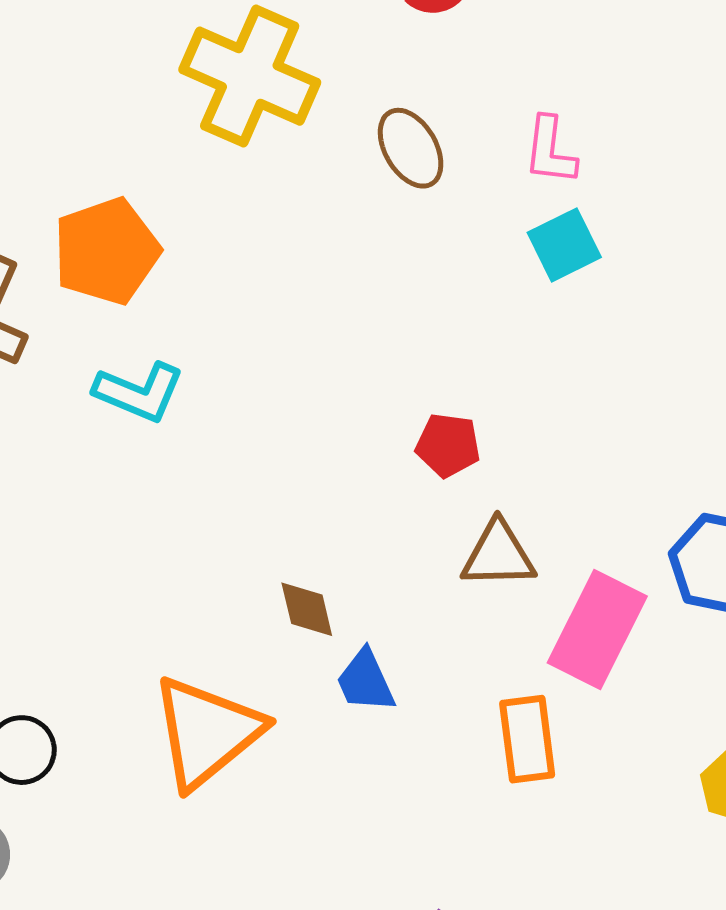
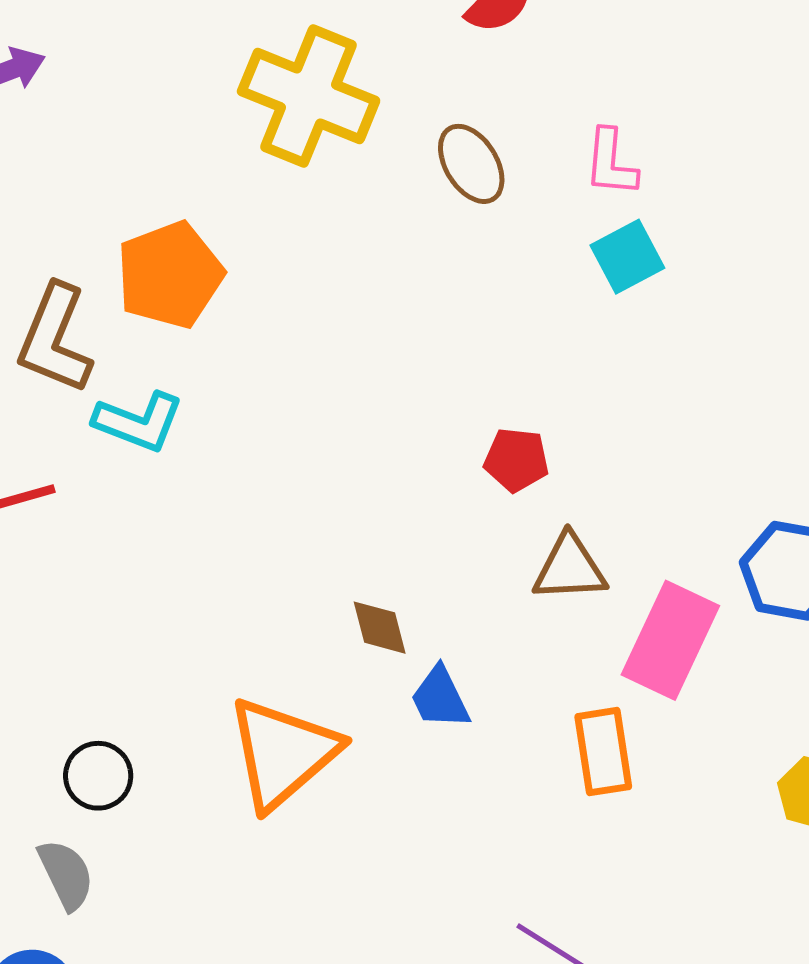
cyan L-shape: (139, 392) -> (139, 422), moved

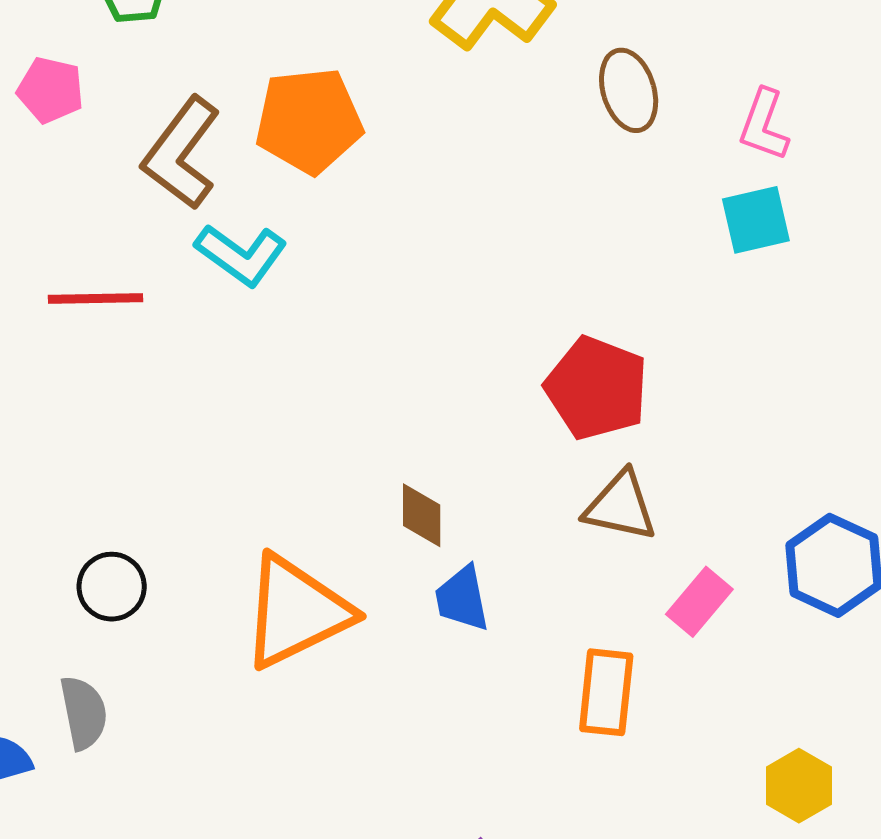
red pentagon: (516, 460) -> (597, 388), size x1.6
pink rectangle: (670, 640) -> (699, 602), size x0.6
gray semicircle: (66, 874) -> (84, 713), moved

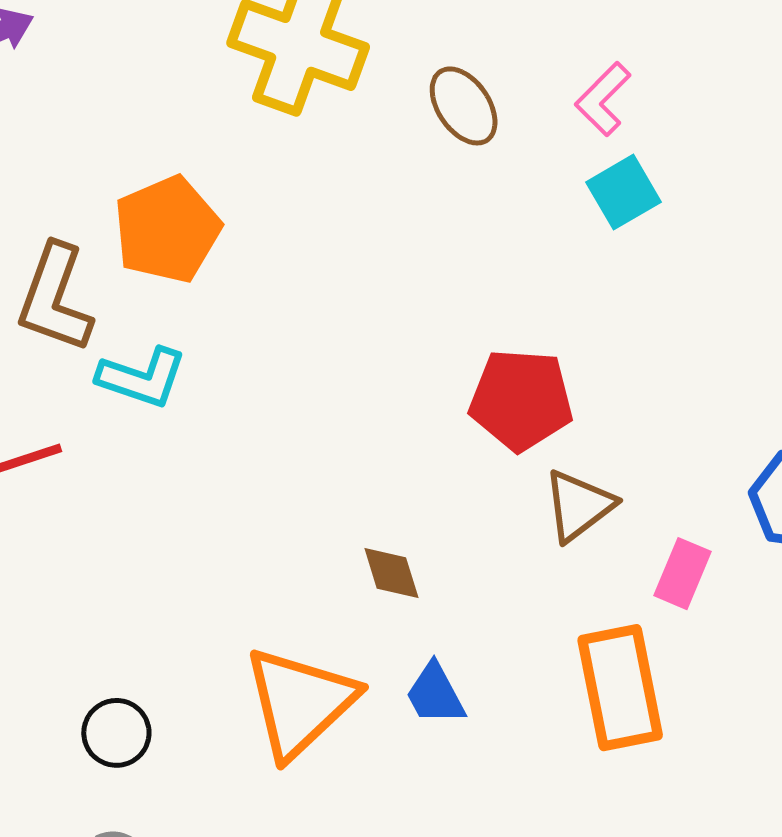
pink L-shape: (764, 125) -> (603, 99), turned 42
brown triangle: (620, 506) -> (579, 506), turned -32
blue trapezoid: (462, 599) -> (435, 694), moved
orange rectangle: (606, 692) -> (620, 688), size x1.4

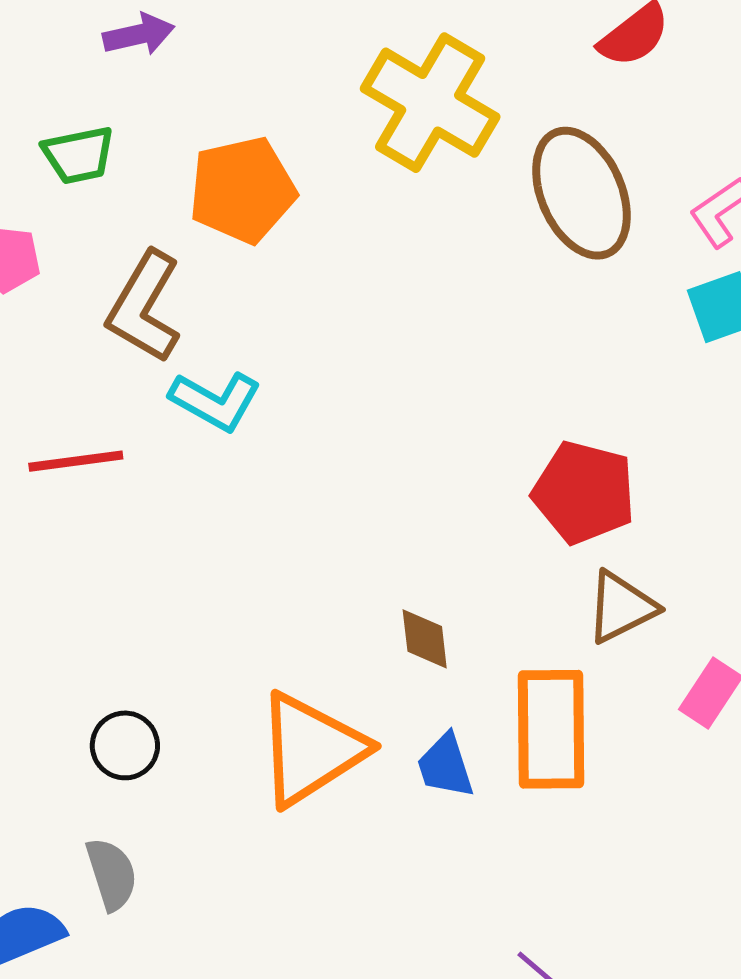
brown ellipse: (464, 106) -> (581, 193), size x1.6
orange pentagon: (167, 230) -> (242, 190), moved
orange rectangle: (620, 688) -> (551, 729), moved

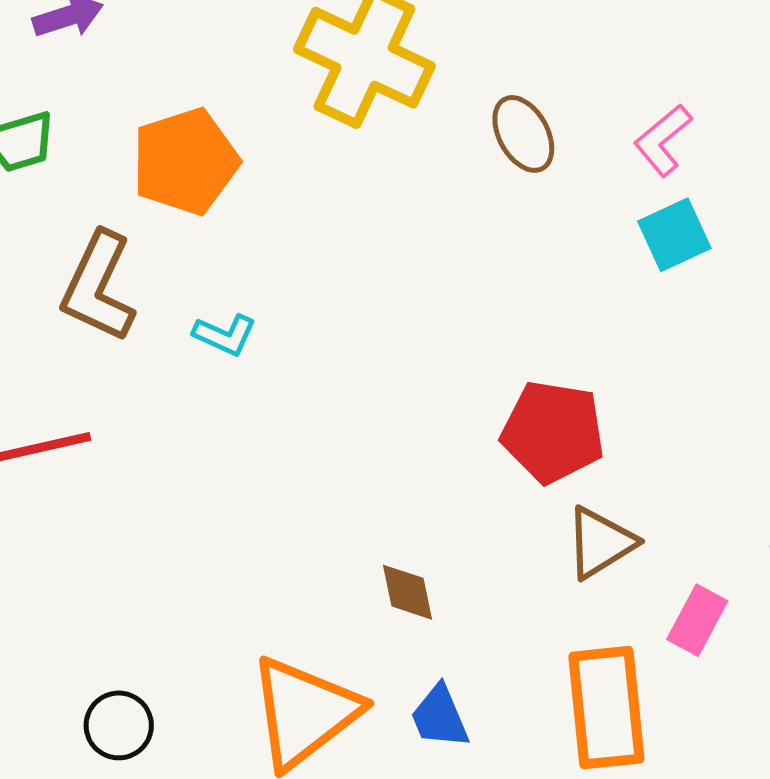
brown ellipse: (581, 193) -> (523, 134), size x0.6
cyan L-shape: (215, 401) -> (225, 335), moved, size x0.7
orange rectangle: (551, 729) -> (606, 708), moved

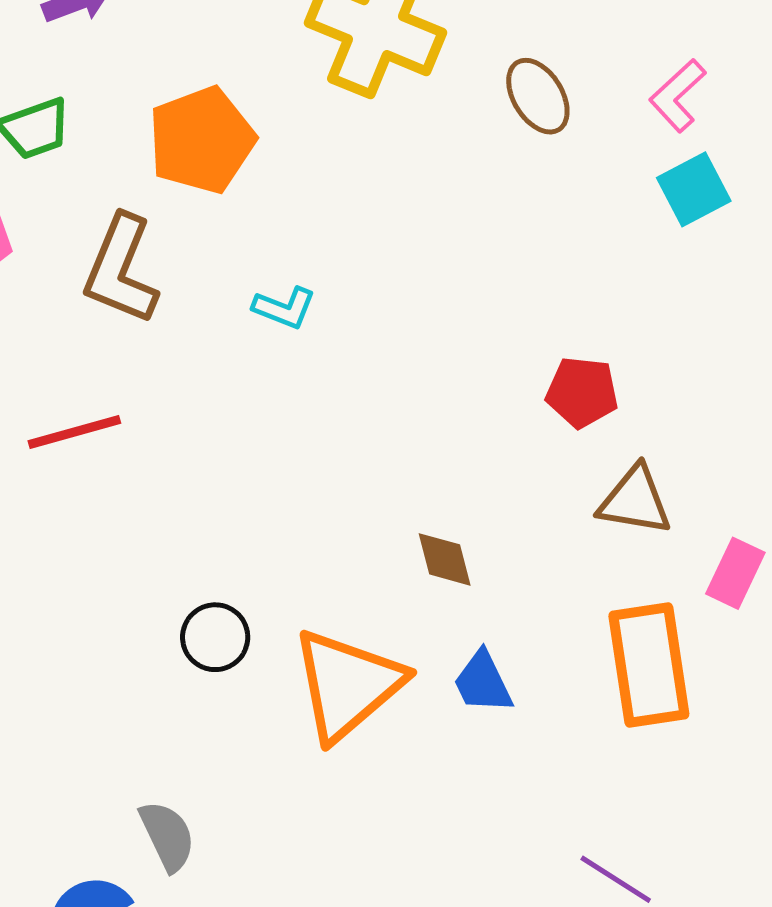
cyan L-shape: (225, 335) -> (284, 308), moved
red pentagon: (553, 432) -> (582, 392), size x0.7
brown triangle: (600, 543) -> (635, 501), turned 44
black circle: (119, 725) -> (215, 637), moved

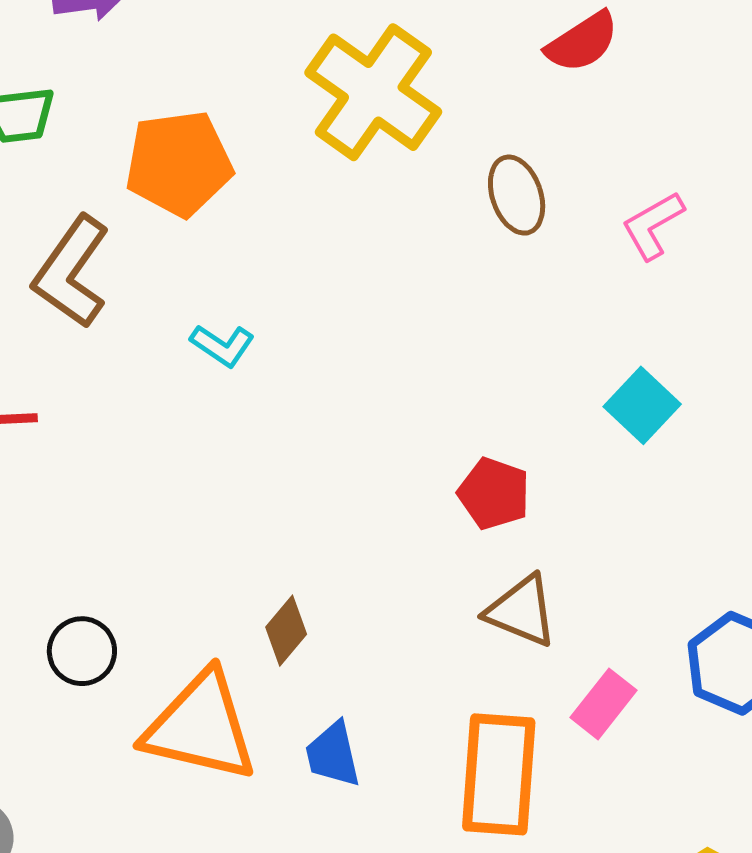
cyan square: (694, 189) -> (642, 405), moved, turned -32
brown diamond: (445, 559) -> (286, 631), moved, turned 42
orange triangle: (347, 685) -> (200, 727), turned 41

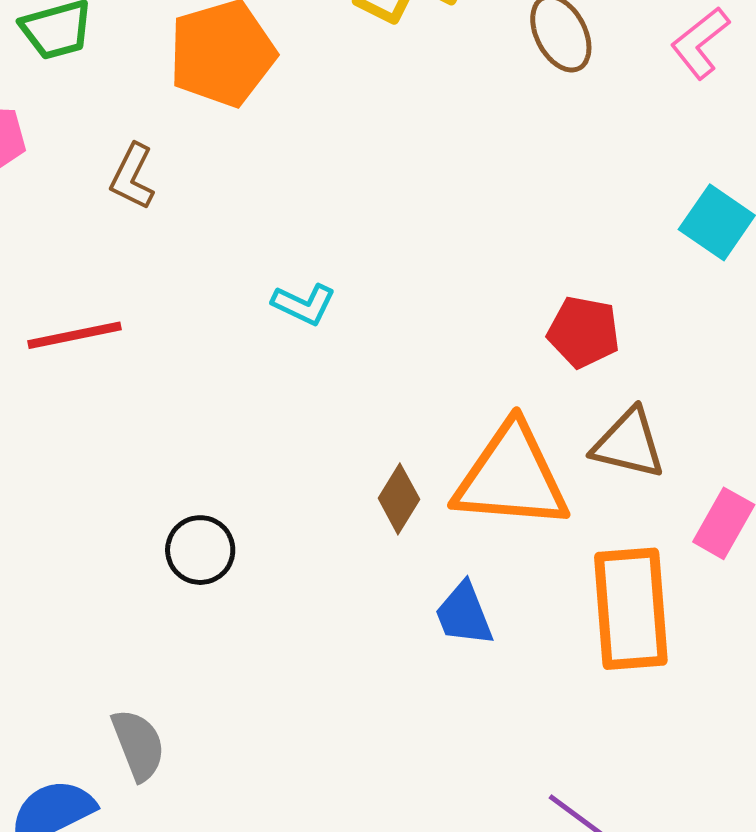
brown L-shape: (71, 272) -> (132, 177), size x0.6
cyan L-shape: (222, 345) -> (304, 304), moved
orange triangle: (200, 727) -> (511, 477), moved

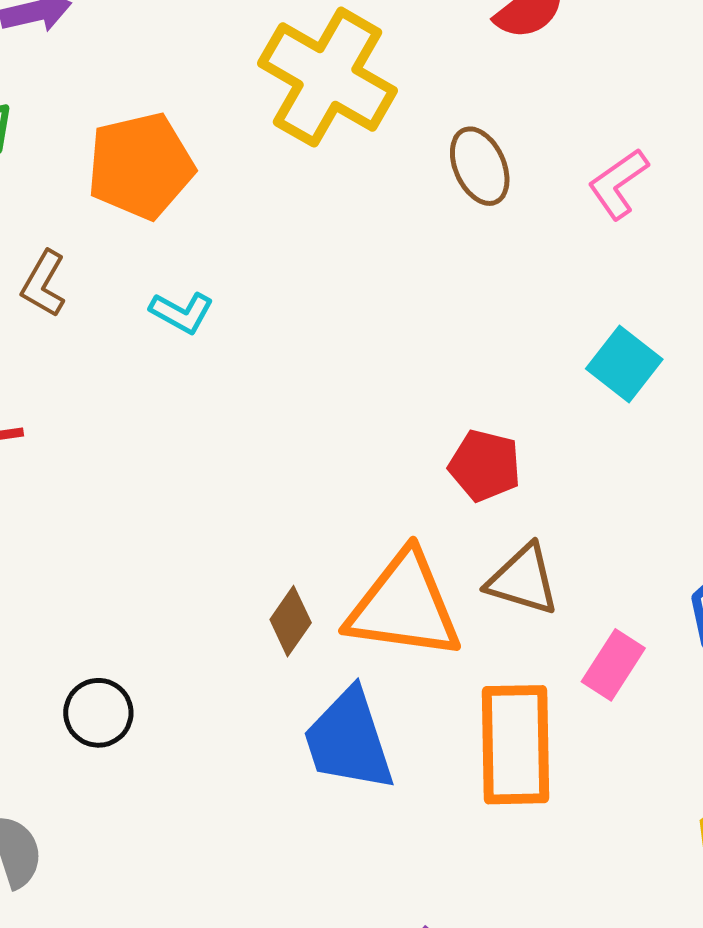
cyan L-shape: (304, 304) -> (182, 312), moved
black circle: (200, 550) -> (98, 713), moved
blue trapezoid: (464, 614) -> (349, 740), size x1.6

